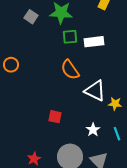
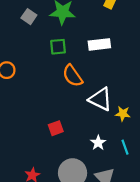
green square: (70, 37) -> (58, 47), moved
red square: (55, 117) -> (56, 128), turned -32

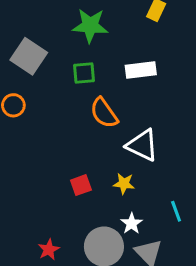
gray square: (29, 17) -> (29, 56), moved, size x1.6
yellow star: (123, 114) -> (124, 184), moved
white star: (98, 143) -> (132, 223), moved

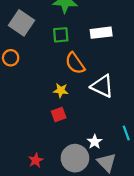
yellow star: (124, 184) -> (61, 90), moved

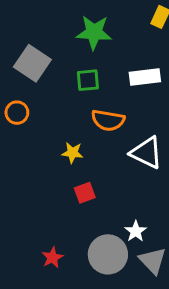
orange semicircle: (75, 63) -> (108, 120), turned -45
yellow star: (61, 90) -> (72, 153), moved

